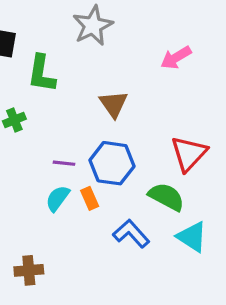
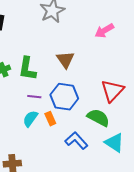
green L-shape: (42, 74) -> (27, 69), moved

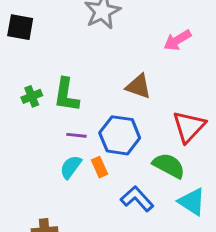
brown triangle: (65, 60) -> (138, 86), moved, turned -36

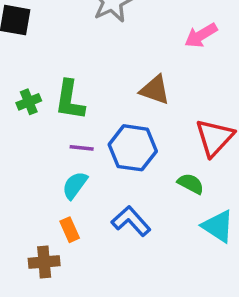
green semicircle: (169, 166) -> (191, 184), size x0.7
orange rectangle: (100, 167) -> (70, 230), moved
blue L-shape: (137, 199) -> (131, 221), moved

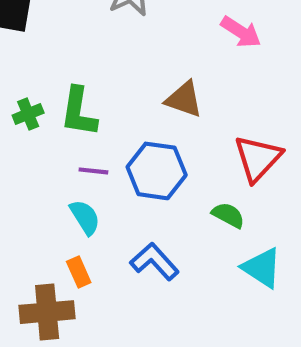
pink arrow: (201, 35) -> (241, 32), turned -116
cyan semicircle: (75, 185) -> (85, 217), turned 112
brown cross: (44, 262) -> (47, 312), size x1.4

